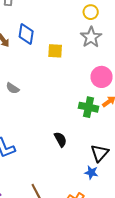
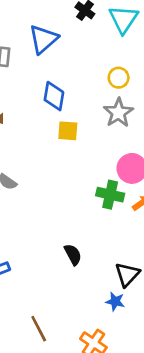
blue diamond: (26, 34) -> (54, 96), moved
green cross: (89, 107) -> (110, 195), moved

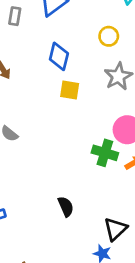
yellow circle: (119, 78) -> (109, 36), moved

